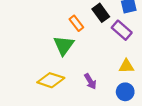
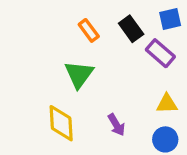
orange rectangle: (76, 23) -> (89, 30), moved
yellow diamond: (51, 80) -> (61, 123), turned 68

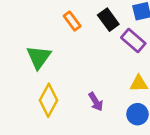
green triangle: (79, 74) -> (39, 57), moved
yellow diamond: (61, 123) -> (49, 100), turned 32

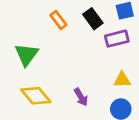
purple rectangle: (133, 41) -> (117, 39), turned -55
yellow diamond: (49, 100) -> (36, 96), turned -68

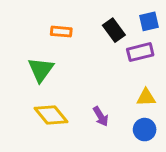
orange rectangle: (58, 20) -> (61, 32), moved, turned -48

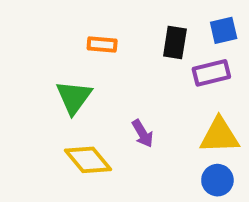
black rectangle: (114, 30) -> (175, 42), turned 45
yellow triangle: (146, 97) -> (219, 136), size x1.5
purple arrow: (101, 116) -> (143, 134), moved

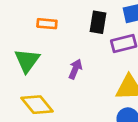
purple arrow: (143, 134) -> (75, 69), moved, turned -126

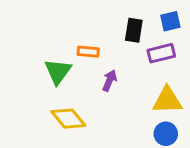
orange rectangle: (47, 24) -> (88, 52), moved

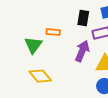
purple arrow: (110, 81) -> (82, 51), moved, size x1.5

